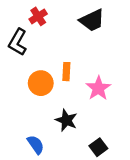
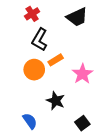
black L-shape: (18, 42) -> (40, 40), moved
orange rectangle: (66, 72) -> (56, 60), turned 56

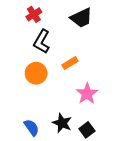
orange rectangle: (56, 60) -> (70, 63), moved
pink star: (82, 74) -> (87, 94), moved
black star: (56, 101) -> (62, 123), moved

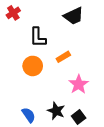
red cross: (34, 14) -> (13, 13), moved
black L-shape: (42, 42) -> (38, 37), turned -30

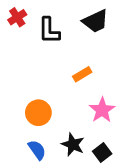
black L-shape: (38, 37) -> (49, 31), moved
orange circle: (33, 66) -> (38, 113), moved

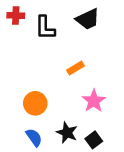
red cross: (17, 17) -> (16, 16), turned 35

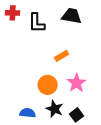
black trapezoid: (88, 19) -> (72, 16), turned -145
orange circle: (35, 103) -> (48, 85), moved
blue semicircle: (34, 137) -> (28, 113), turned -49

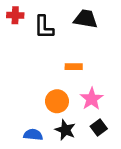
orange rectangle: (62, 56) -> (74, 67), turned 32
black square: (77, 115) -> (99, 128), moved

